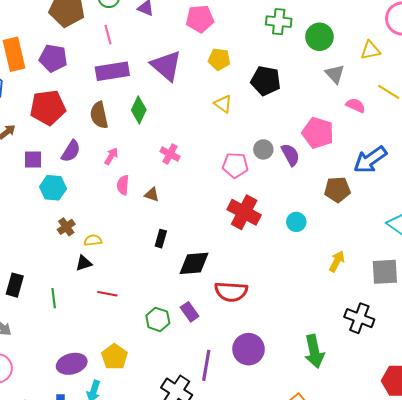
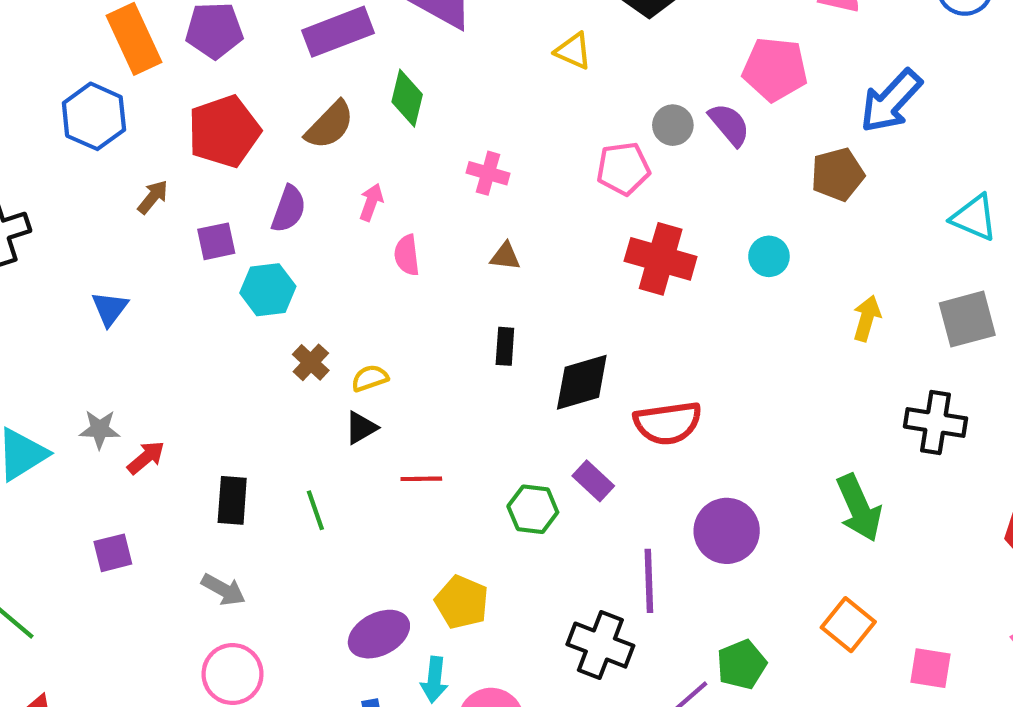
brown semicircle: (99, 115) -> (330, 125), turned -112
brown triangle: (152, 195) -> (505, 256), moved

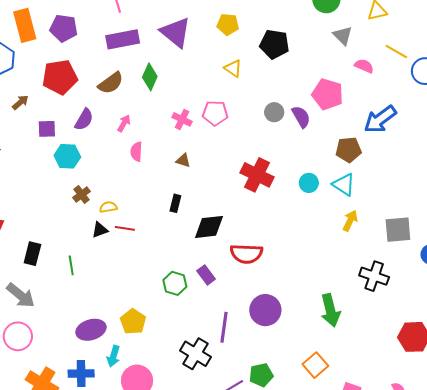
pink pentagon: (623, 169) -> (215, 113), moved
cyan triangle: (974, 218) -> (344, 185), moved
red line: (421, 479) -> (125, 228), moved
gray arrow: (223, 590) -> (21, 295), size x1.4

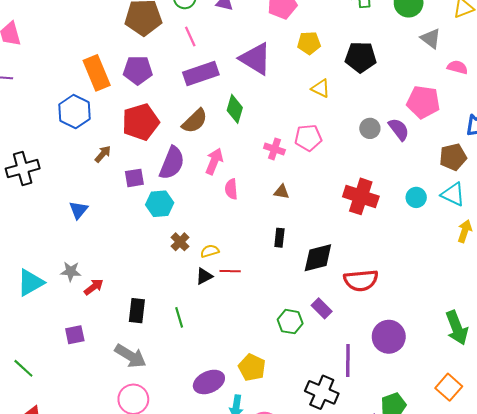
purple semicircle: (84, 120) -> (172, 163), size x1.4
pink arrow: (124, 123) -> (214, 161), size x1.4

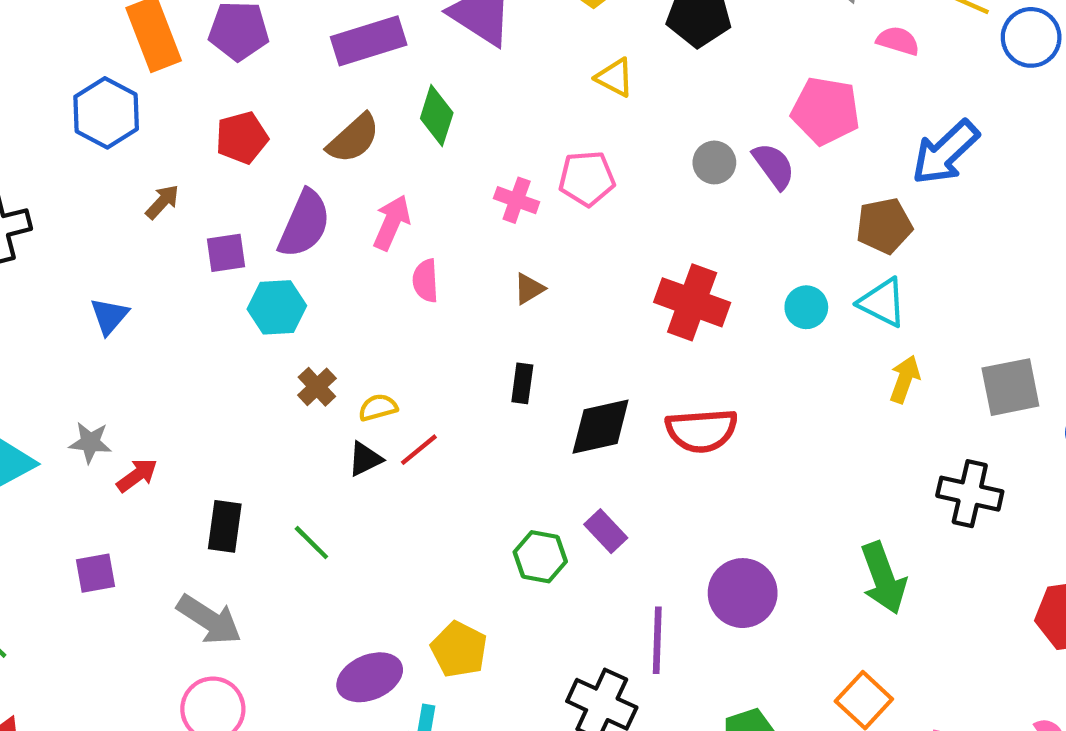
red pentagon: (141, 122) -> (242, 138), size x0.7
brown triangle: (282, 192) -> (529, 289), turned -42
red line: (230, 271) -> (419, 450), turned -42
red semicircle: (361, 280) -> (702, 431), moved
green line: (179, 317) -> (311, 543), turned -30

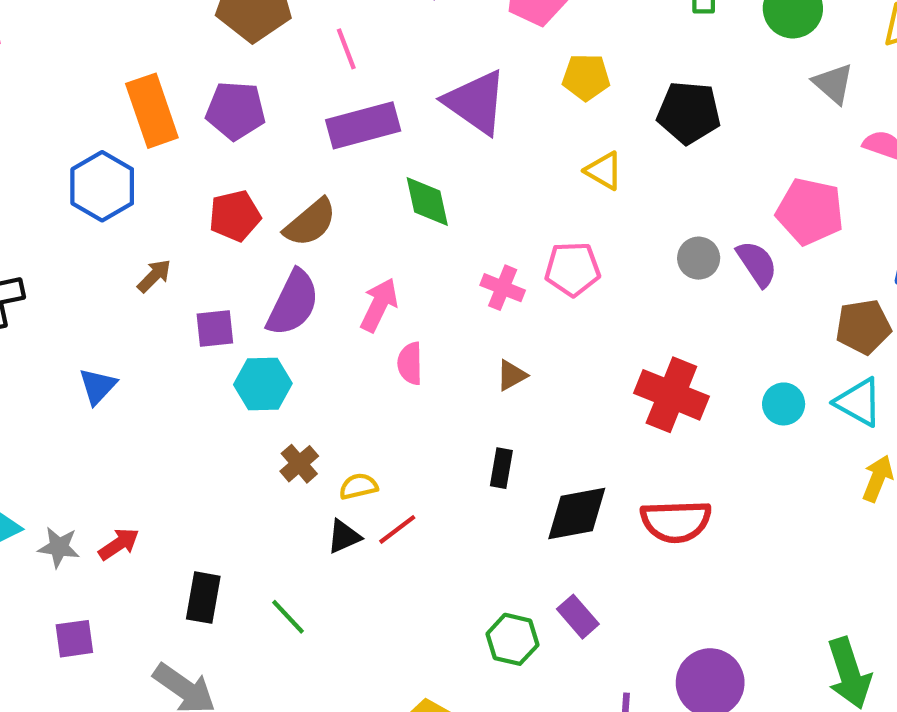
green diamond: (437, 116) -> (427, 201), turned -32
brown semicircle: (353, 138) -> (310, 223), moved
gray star: (90, 442) -> (59, 547), moved

